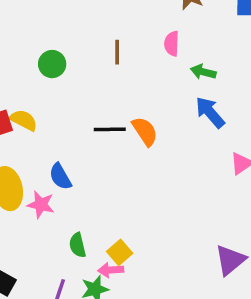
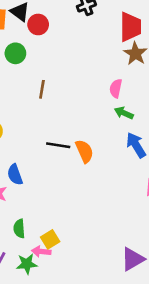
brown line: (117, 52) -> (42, 89), moved
green circle: (52, 64) -> (15, 53), moved
green arrow: (203, 72) -> (124, 113), moved

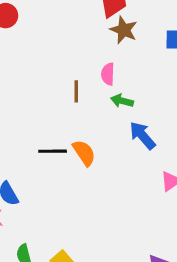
brown line: (42, 89) -> (76, 91), moved

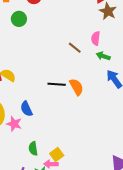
brown line: (76, 91) -> (75, 48), turned -56

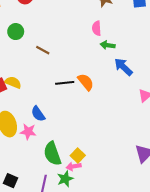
green circle: (19, 19) -> (16, 32), moved
brown line: (75, 48) -> (43, 50), moved
green semicircle: (33, 149) -> (52, 154), size x1.6

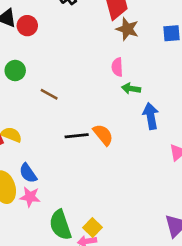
blue arrow: (123, 67) -> (151, 116), turned 36
blue semicircle: (38, 114) -> (28, 173), moved

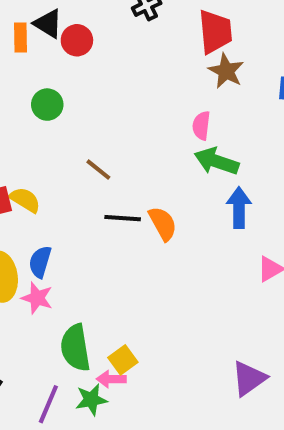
green arrow: (131, 89) -> (217, 161), size x1.5
brown line: (49, 94) -> (98, 170), moved
blue semicircle: (28, 173) -> (40, 262), turned 42

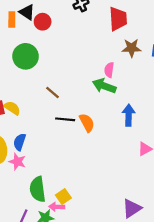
brown star: (226, 71) -> (131, 48), moved, turned -30
green circle: (47, 105) -> (26, 56), size x1.5
green arrow: (217, 161) -> (104, 86), moved

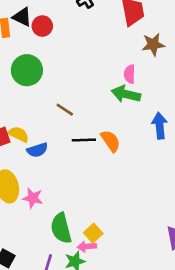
blue semicircle: (20, 142) -> (37, 150), moved, turned -119

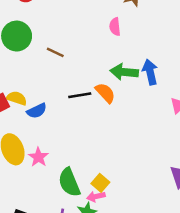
green arrow: (126, 94) -> (124, 72), moved
brown line: (65, 110) -> (55, 52), moved
pink star: (33, 198) -> (38, 157), turned 30

